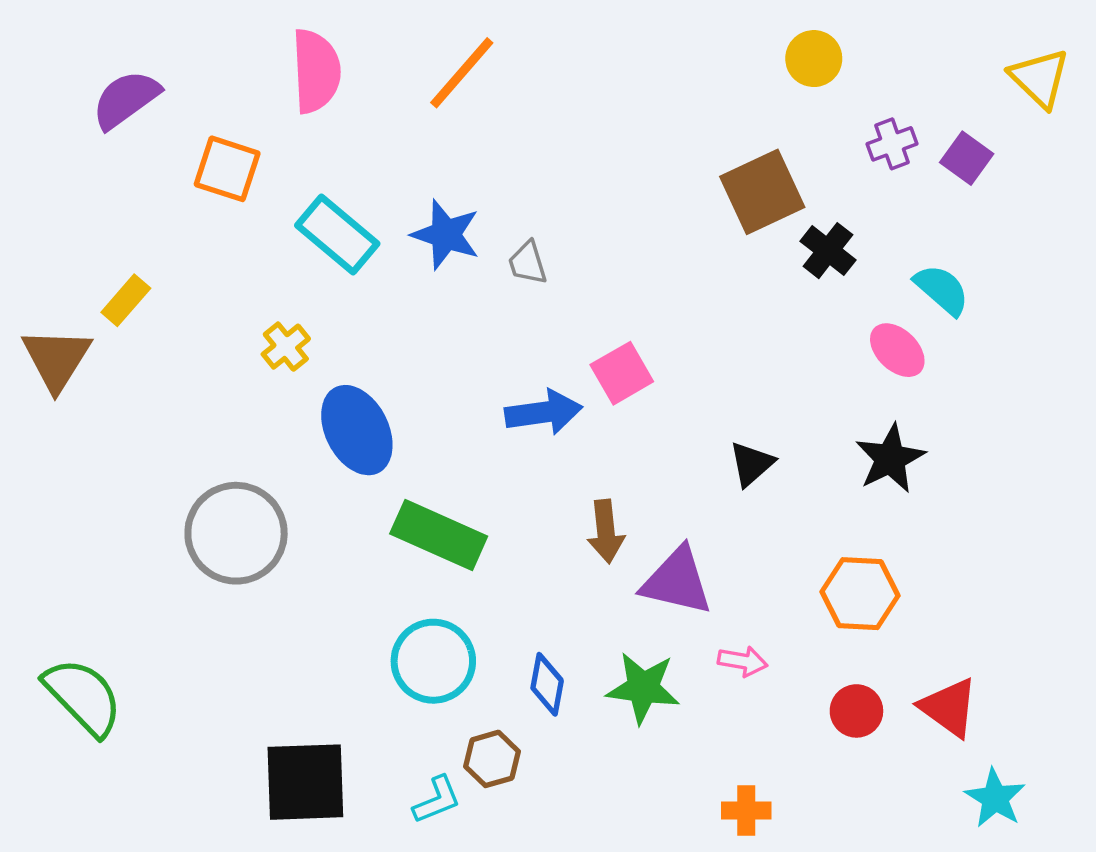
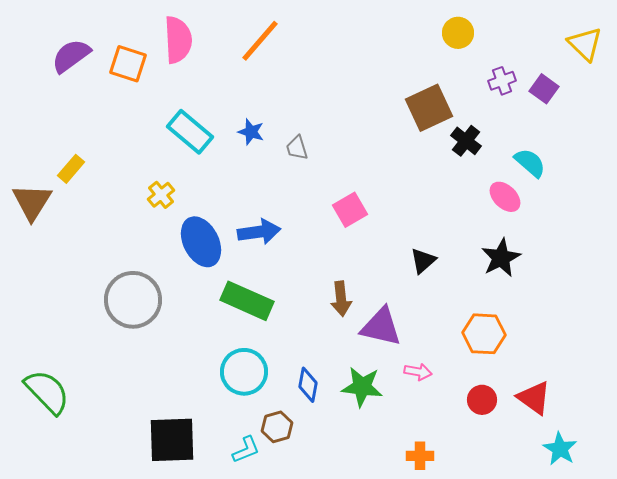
orange square: (227, 169) -> (128, 64), moved
blue star: (446, 235) -> (251, 132), size x0.7
blue arrow: (544, 412) -> (259, 232), moved

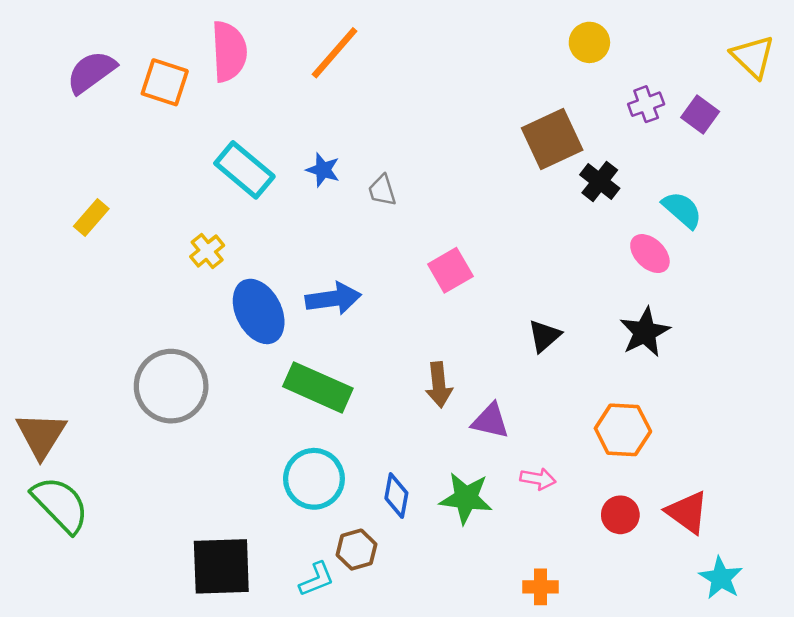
brown triangle: (32, 202) -> (41, 435), moved
purple triangle: (381, 327) -> (490, 421), size x0.7

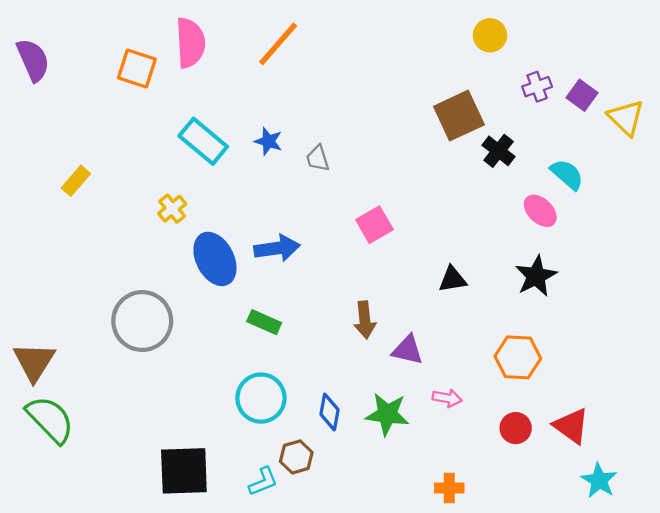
yellow triangle: (753, 57) -> (626, 118), moved
purple semicircle: (91, 72) -> (33, 60), moved, turned 102
black triangle: (544, 336) -> (453, 279), turned 32
green rectangle: (318, 387) -> (264, 322), size x0.6

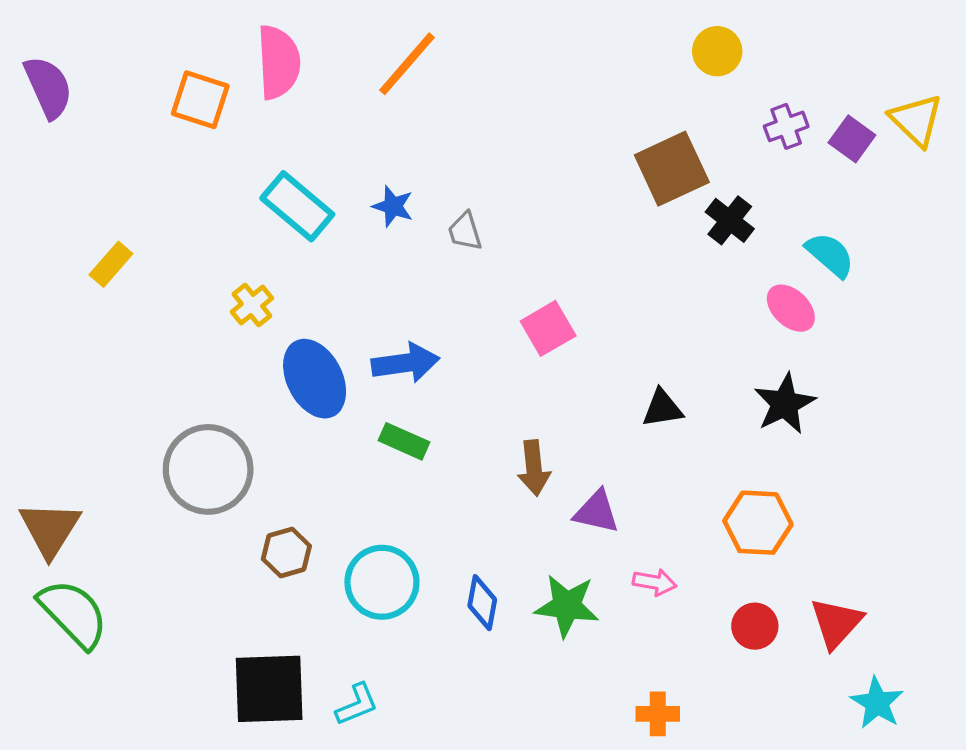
yellow triangle: (626, 118) -> (916, 120), moved
green rectangle: (264, 322) -> (404, 441), moved
red triangle: (571, 426) -> (836, 623), turned 36
brown hexagon: (296, 457) -> (286, 552), moved
cyan L-shape: (263, 482) -> (357, 704), moved

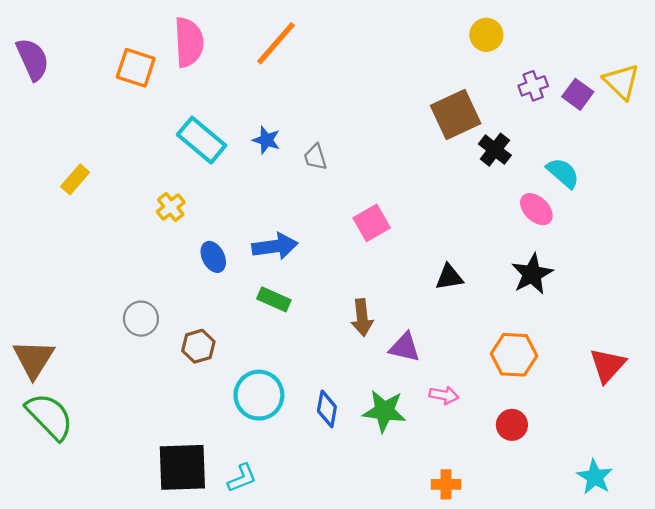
blue ellipse: (315, 379) -> (213, 257), size x0.6
gray circle: (208, 469) -> (141, 319), size x0.6
brown hexagon: (286, 552) -> (198, 346), moved
red triangle: (836, 623) -> (608, 365), moved

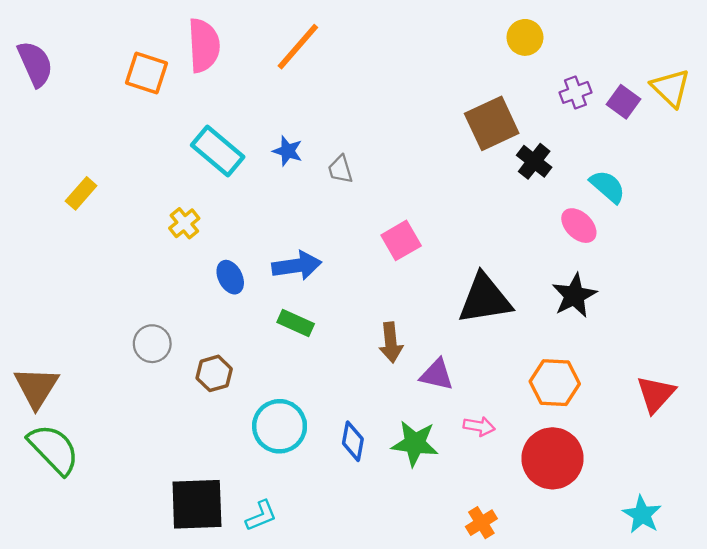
black triangle: (449, 277) -> (485, 299), size x1.8
red circle: (512, 425) -> (553, 458), size x1.8
orange cross: (446, 484) -> (481, 523), turned -32

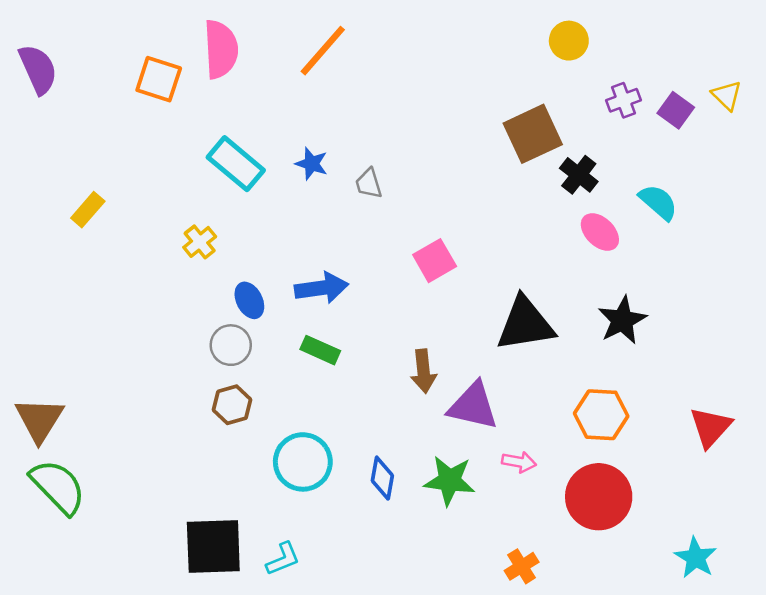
yellow triangle: (671, 88) -> (727, 95), size x0.7
pink ellipse: (579, 226) -> (600, 232), moved
gray circle: (152, 344) -> (231, 345), moved
purple triangle: (437, 375) -> (473, 406), size x1.4

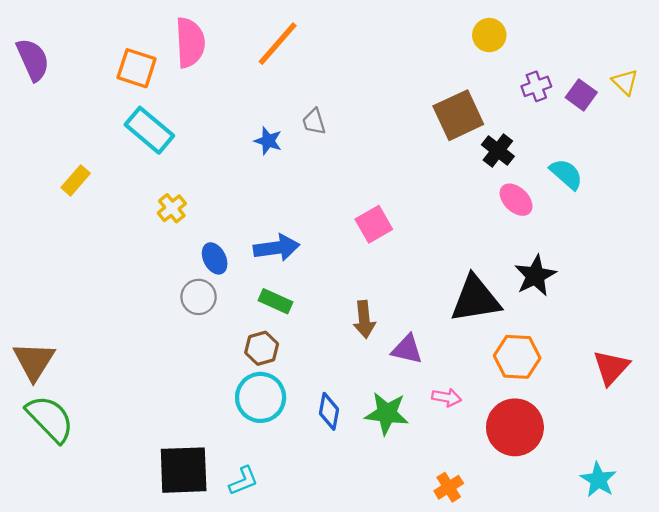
cyan rectangle: (236, 164) -> (149, 130), moved
gray trapezoid: (369, 184) -> (314, 122), moved
black triangle: (525, 324) -> (475, 299), moved
brown hexagon: (232, 405) -> (262, 348), moved
purple triangle: (473, 406) -> (407, 349), size x0.7

